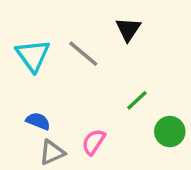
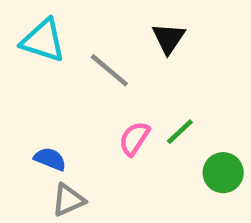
cyan triangle: (33, 55) -> (43, 41), moved, turned -36
pink semicircle: (94, 142) -> (134, 139), moved

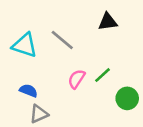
black triangle: (169, 38) -> (108, 22), moved, turned 48
cyan triangle: (43, 41) -> (25, 45), moved

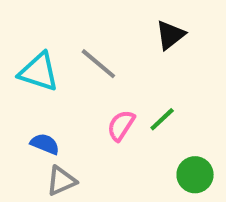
black triangle: (108, 22) -> (170, 35), turned -30
green circle: (127, 98) -> (195, 175), moved

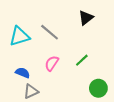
cyan triangle: (39, 72) -> (20, 36), turned -35
pink semicircle: (121, 125) -> (52, 63), moved

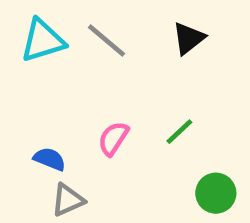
gray line: (50, 32) -> (107, 41), moved
cyan triangle: (20, 36) -> (43, 41), moved

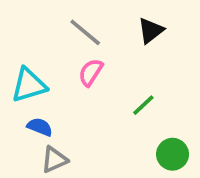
cyan triangle: (43, 41) -> (29, 85), moved
pink semicircle: (113, 139) -> (91, 72), moved

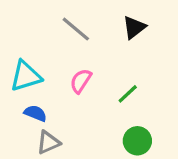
pink semicircle: (91, 72) -> (81, 81), moved
green circle: (173, 154) -> (137, 141), moved

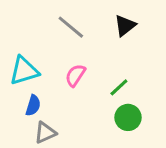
blue semicircle: (35, 113) -> (33, 105), turned 85
green circle: (137, 141) -> (128, 117), moved

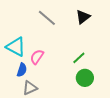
cyan triangle: (24, 71) -> (16, 47), turned 45
pink semicircle: (75, 75) -> (37, 57), moved

